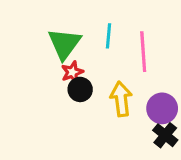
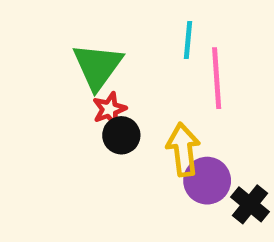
cyan line: (108, 36) -> (188, 40), moved
purple circle: (162, 108) -> (207, 181), moved

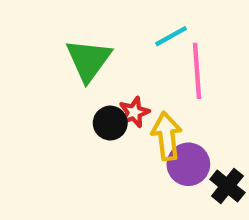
cyan line: (188, 40) -> (171, 36), turned 56
red star: (109, 109) -> (134, 112), moved

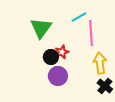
yellow arrow: (167, 136) -> (100, 63), moved
purple circle: (188, 164) -> (58, 76), moved

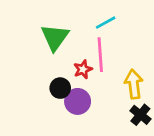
pink line: (91, 33) -> (100, 55), moved
black circle: (51, 57) -> (60, 88), moved

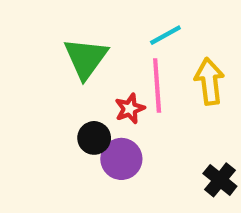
yellow arrow: (134, 84) -> (209, 81), moved

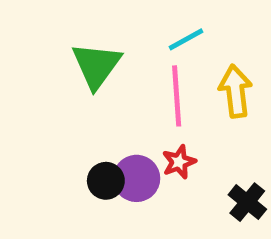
red star: (130, 109) -> (179, 162), moved
black circle: (94, 138) -> (106, 181), moved

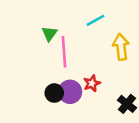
green triangle: (96, 65) -> (49, 34), size x0.6
pink line: (177, 96) -> (64, 52), moved

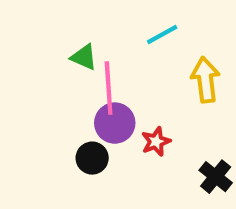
green triangle: (49, 34) -> (84, 57), turned -42
purple circle: (70, 92) -> (115, 123), moved

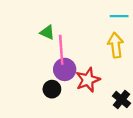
cyan line: (162, 34) -> (119, 16), moved, turned 30
red star: (156, 142) -> (88, 80), size x1.5

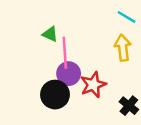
cyan line: (119, 16) -> (126, 17), turned 30
black circle: (52, 89) -> (55, 95), size x1.5

